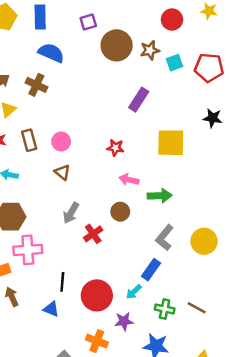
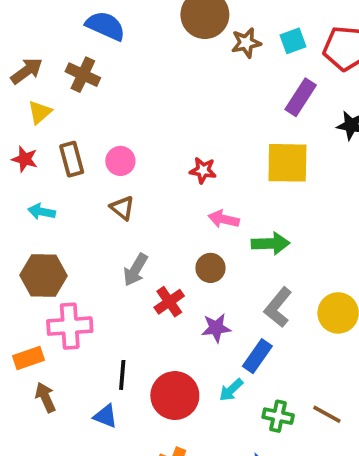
brown star: (150, 50) -> (246, 43), moved
purple rectangle: (139, 100) -> (301, 97), moved
purple star: (124, 321) -> (216, 328), moved

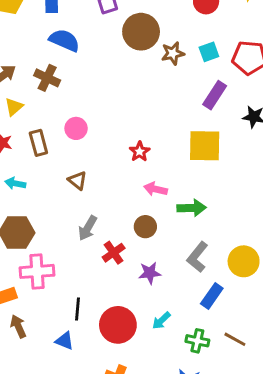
pink circle: (120, 161) -> (76, 128), moved
red star: (203, 170) -> (140, 152), turned 30
blue rectangle: (257, 356) -> (212, 296), moved

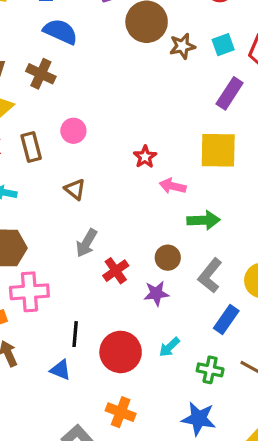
pink arrow: (155, 189) -> (173, 186), moved
brown circle: (145, 227) -> (168, 258), moved

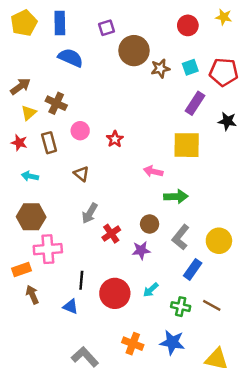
brown cross: (41, 74) -> (56, 103), moved
red star: (145, 157) -> (115, 139), moved
orange cross: (121, 412) -> (133, 344), moved

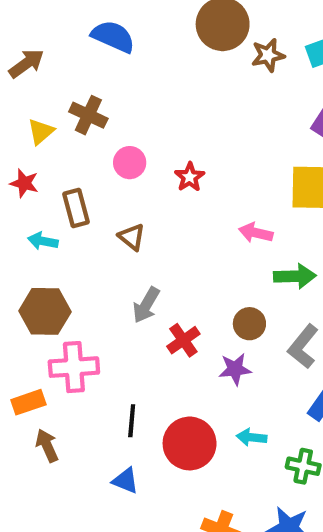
brown arrow: (20, 86) -> (26, 63), moved
brown rectangle: (49, 143) -> (76, 208), moved
cyan arrow: (151, 290) -> (252, 437), turned 49
blue triangle: (71, 307) -> (126, 481), moved

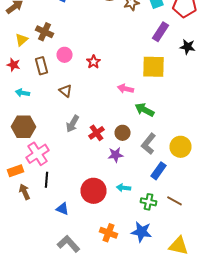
brown rectangle: (76, 208) -> (42, 66), moved
green arrow: (295, 276) -> (144, 110), turned -150
red cross: (183, 340) -> (96, 133), moved
pink cross: (74, 367) -> (38, 154), turned -30
black line: (132, 421) -> (46, 180), moved

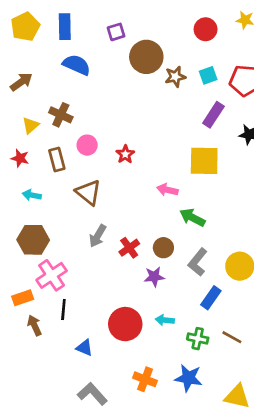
brown triangle: (66, 91) -> (88, 192), size x1.5

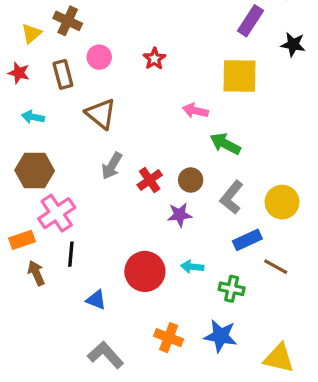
red star: (125, 154) -> (154, 59), moved
blue rectangle: (211, 298) -> (247, 240), turned 30
brown line: (232, 337) -> (276, 267), moved

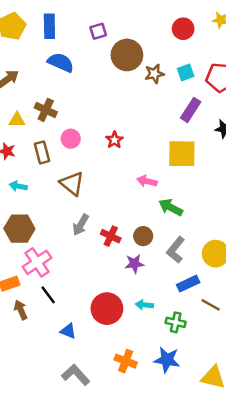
yellow triangle: (31, 33) -> (17, 120), turned 42
red cross: (150, 180) -> (111, 236), turned -30
black line: (71, 254) -> (48, 295), turned -42

